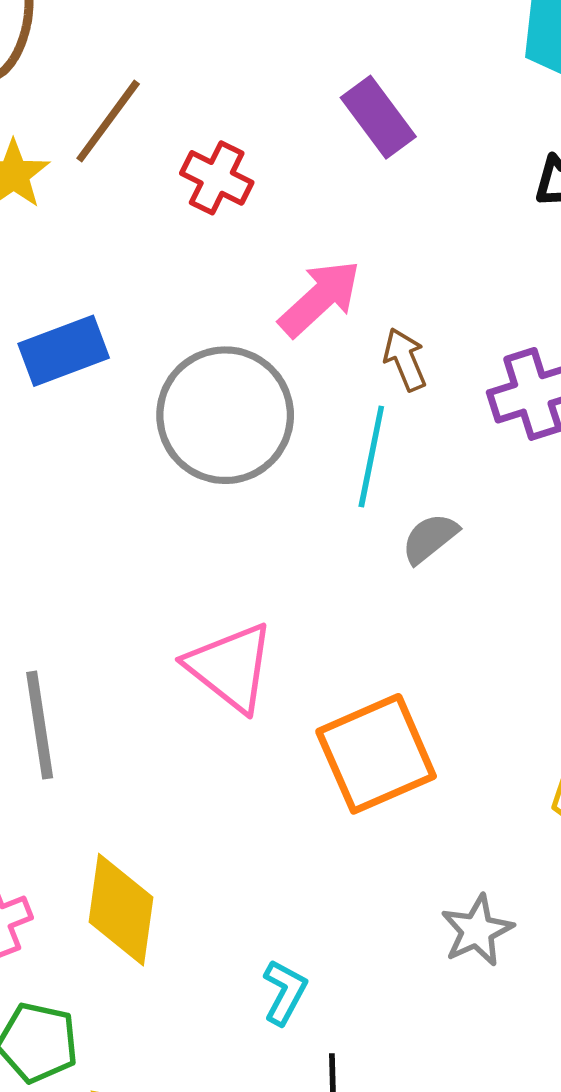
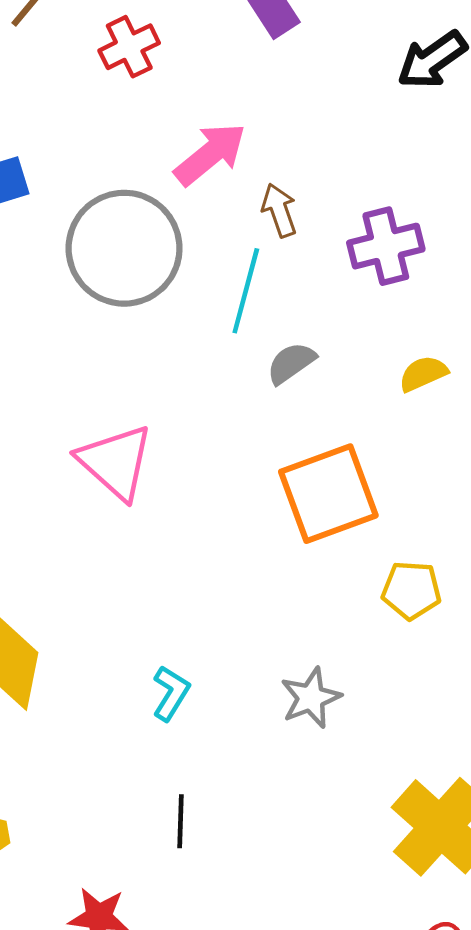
red cross: (217, 178) -> (129, 47), turned 34
orange square: (376, 754) -> (328, 494), moved
cyan L-shape: (285, 992) -> (171, 693), moved

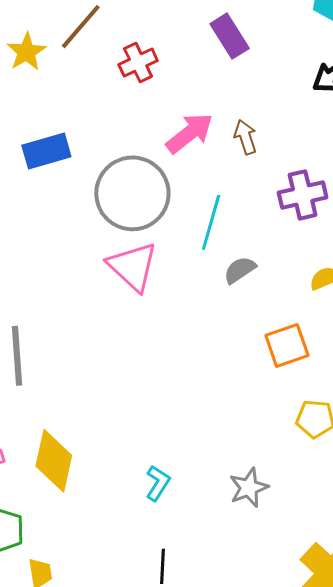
brown arrow: (279, 210) -> (245, 137), moved
pink triangle: (115, 462) -> (133, 266), moved
orange square: (328, 494) -> (287, 345), moved, size x0.7

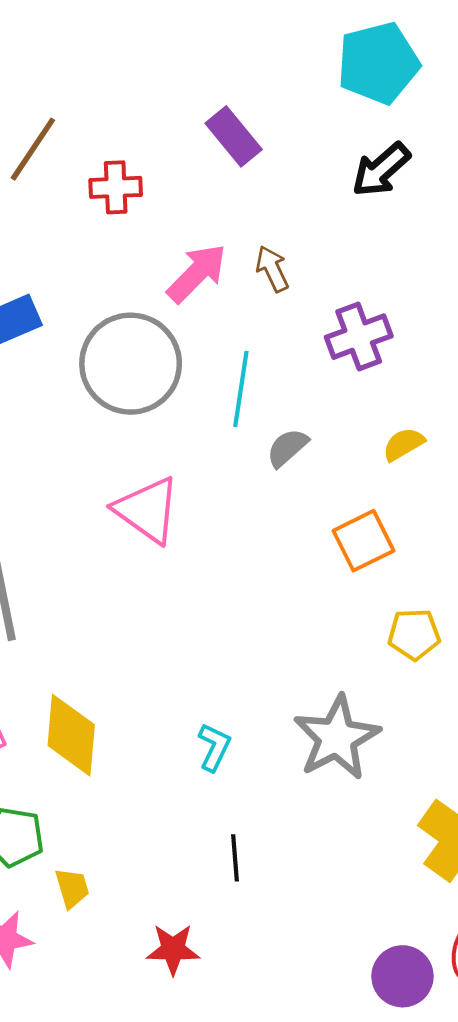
red cross: (138, 63) -> (116, 187), turned 30
pink triangle: (133, 266) -> (147, 510), moved
gray star: (249, 488) -> (337, 738), size x1.6

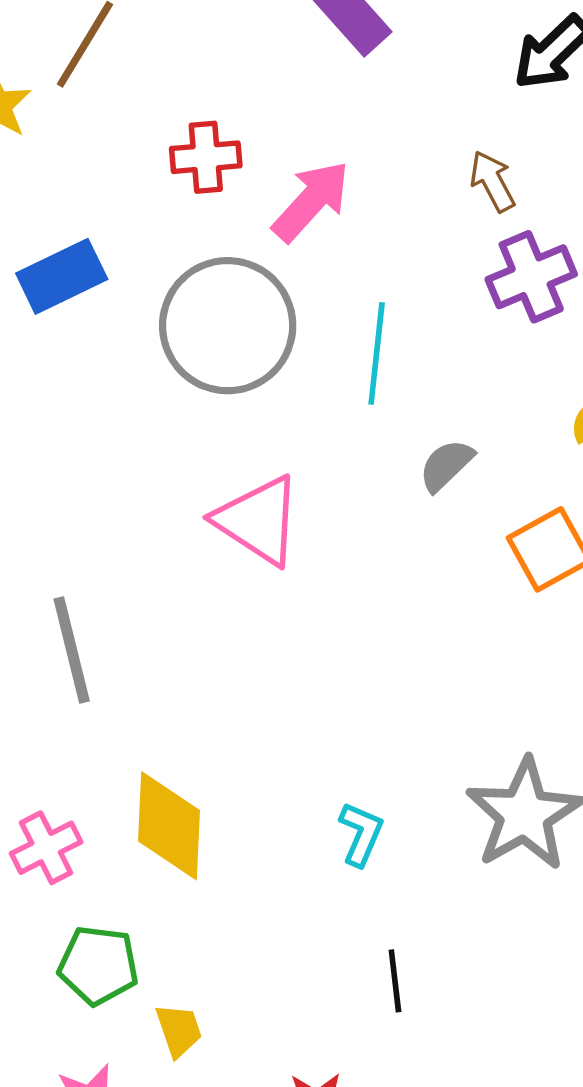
red cross: (116, 187) -> (206, 157), moved
brown arrow: (272, 269) -> (492, 181), moved
gray semicircle: (287, 448) -> (446, 465), moved

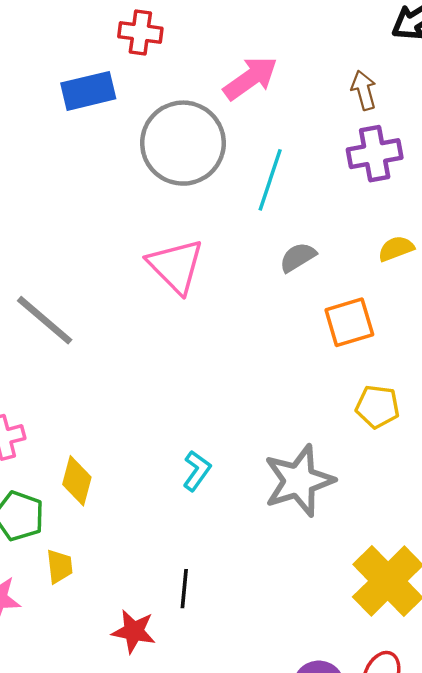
red cross: (206, 157) -> (140, 32), moved
gray line: (72, 650) -> (45, 320), turned -48
yellow diamond: (169, 826) -> (77, 481), moved, size x0.7
black line: (395, 981) -> (184, 589), moved

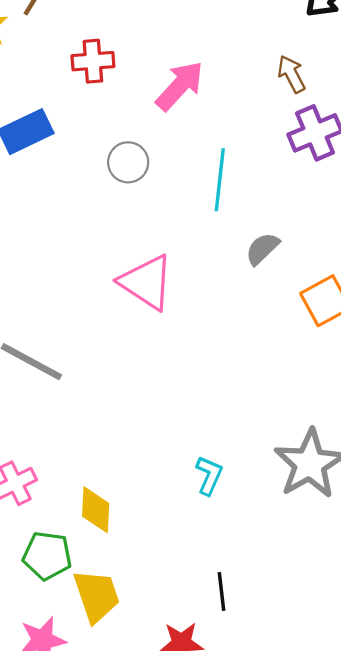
red cross: (140, 32) -> (93, 61), moved
gray circle: (183, 143) -> (128, 162), size x0.5
yellow trapezoid: (59, 566) -> (97, 596), size x1.6

